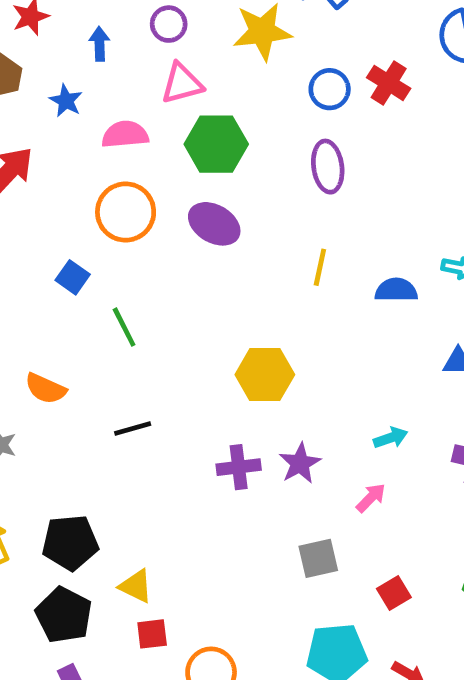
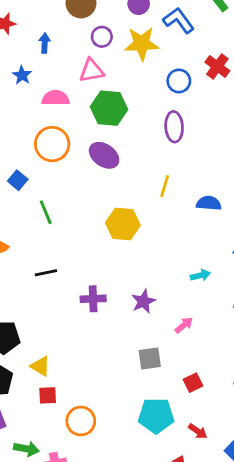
purple circle: (169, 24) -> (102, 37), moved
red cross: (389, 83) -> (217, 66), moved
yellow hexagon: (265, 375) -> (123, 224), moved
cyan arrow: (391, 438) -> (200, 275), moved
purple cross: (239, 467) -> (93, 299), moved

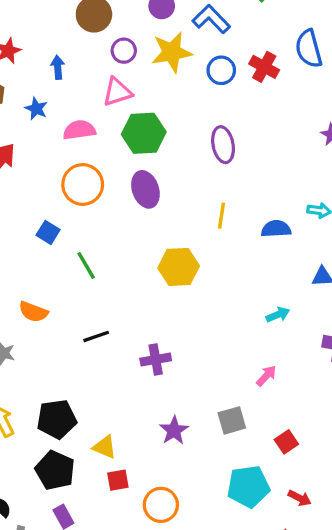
blue circle: (179, 81) -> (221, 70), moved
purple ellipse: (104, 155) -> (145, 189), turned 44
purple star: (143, 301) -> (174, 430), moved

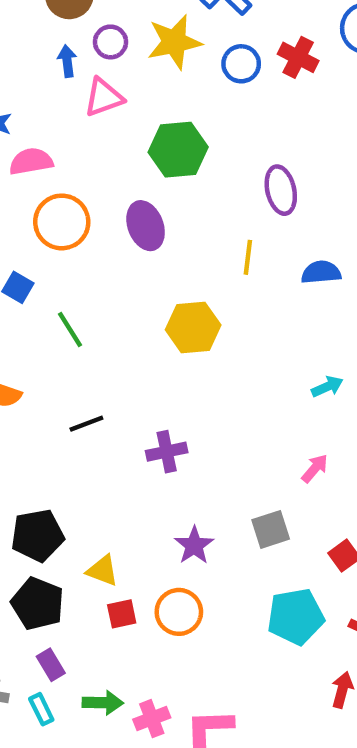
blue arrow: (58, 67) -> (67, 61), moved
pink semicircle: (79, 130) -> (31, 161), moved
green hexagon: (144, 133) -> (178, 150), moved
purple ellipse: (223, 145) -> (281, 190), moved
orange circle: (161, 505) -> (179, 612), moved

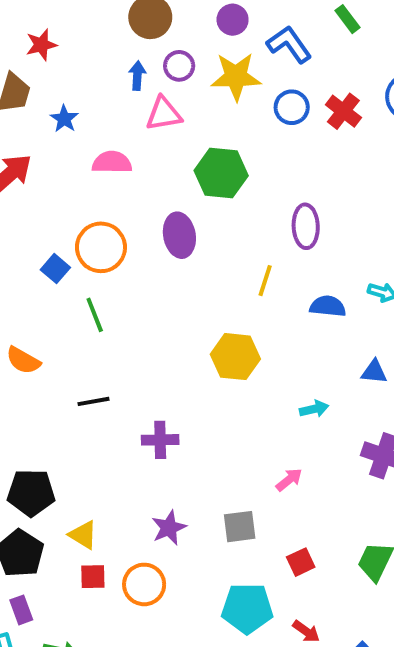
pink semicircle: (31, 161) -> (112, 162), moved
orange circle: (62, 222) -> (101, 247), moved
yellow hexagon: (193, 327) -> (235, 357), moved

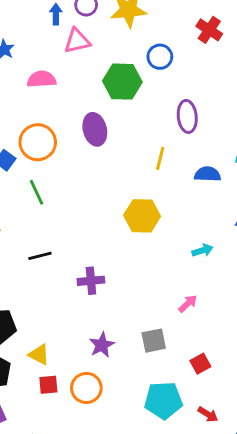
blue circle: (292, 107) -> (160, 57), moved

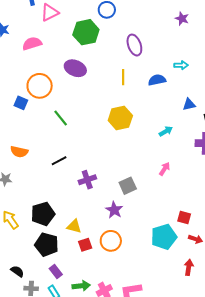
purple ellipse: (95, 129) -> (75, 68), turned -40
green line: (36, 192) -> (61, 118), moved
purple cross: (91, 281) -> (87, 180), moved
gray square: (154, 341) -> (128, 186), moved
red square: (200, 364) -> (184, 217), moved, turned -32

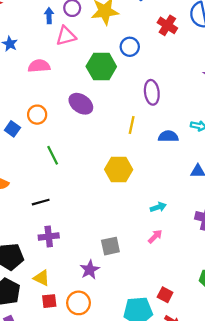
orange circle: (40, 86) -> (37, 115), size x0.7
cyan arrow: (166, 131) -> (158, 207), moved
purple cross: (87, 180) -> (49, 236), moved

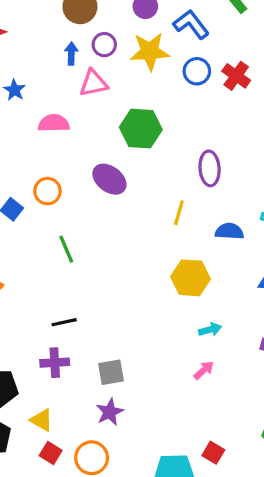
blue circle: (130, 47) -> (197, 71), moved
yellow hexagon: (119, 170) -> (191, 278), moved
black line: (41, 202) -> (64, 322), moved
gray square: (110, 246) -> (111, 372), moved
red square: (49, 301) -> (51, 453), turned 35

